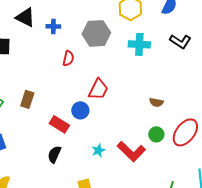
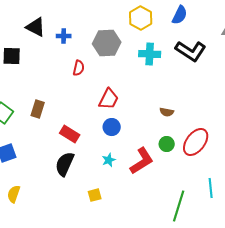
black L-shape: (180, 41) -> (191, 51), size x1.4
blue circle: (80, 110) -> (112, 127), moved
red L-shape: (131, 151) -> (142, 161), turned -76
black semicircle: (54, 154) -> (65, 164), size x1.4

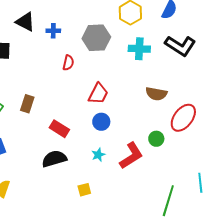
brown semicircle: (167, 112) -> (156, 94), moved, size x1.5
red ellipse: (196, 142) -> (183, 118), moved
black semicircle: (65, 164) -> (54, 159), turned 50

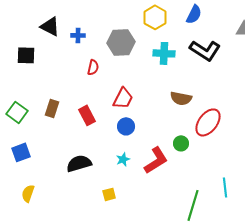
red rectangle: (59, 129) -> (87, 115), moved, turned 30

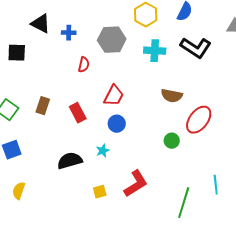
cyan star: (123, 159) -> (103, 151), moved
red L-shape: (156, 160) -> (136, 184), moved

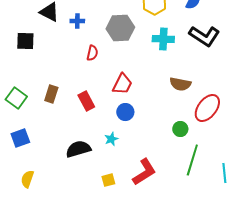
green line: (184, 203) -> (192, 160), moved

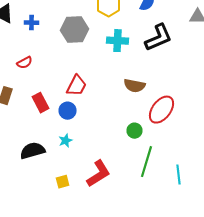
black L-shape: (204, 36) -> (158, 38), turned -56
red semicircle: (92, 53) -> (24, 63), moved, turned 49
blue circle: (125, 112) -> (68, 111), moved

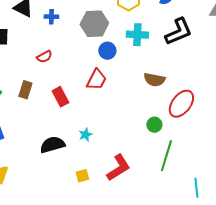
blue circle: (68, 111) -> (107, 51), moved
cyan line: (178, 175) -> (196, 188), moved

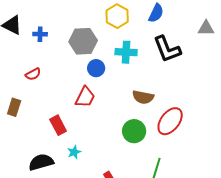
black L-shape: (178, 32) -> (167, 49), turned 92
red rectangle: (60, 97) -> (58, 125), moved
green circle: (154, 125) -> (134, 131), moved, size x1.5

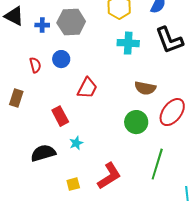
gray hexagon: (83, 41) -> (71, 22), moved
blue circle: (96, 68) -> (61, 59), moved
red semicircle: (33, 74) -> (35, 65), turned -77

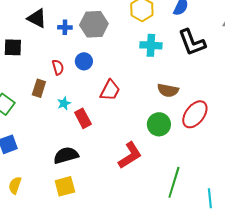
brown rectangle: (16, 98) -> (39, 88), moved
cyan star: (76, 143) -> (64, 103), moved
green line: (157, 164) -> (174, 182), moved
red L-shape: (109, 176) -> (130, 155), moved
yellow square: (73, 184) -> (65, 186), moved, size x1.5

